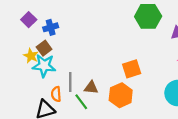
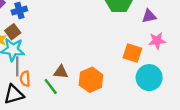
orange square: (132, 69) -> (132, 53), moved, turned 36
gray line: (70, 82) -> (17, 66), moved

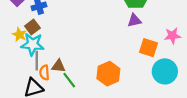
purple triangle: (149, 16) -> (134, 20), moved
brown triangle: (61, 72) -> (58, 66), moved

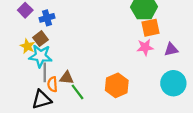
purple triangle: (134, 20) -> (171, 49), moved
pink star: (172, 36) -> (145, 47), moved
orange square: (149, 48) -> (150, 28), moved, turned -30

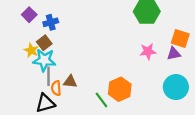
orange square: (150, 28) -> (180, 38), moved, turned 30
green line: (78, 92) -> (101, 100), moved

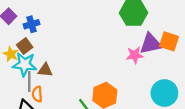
purple triangle: (174, 54) -> (151, 44), moved, size x1.5
brown triangle: (70, 82) -> (45, 70), moved

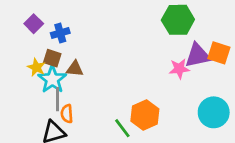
brown square: (25, 46) -> (52, 58), turned -35
cyan star: (25, 64) -> (52, 79), turned 30
brown triangle: (45, 70) -> (75, 69), moved

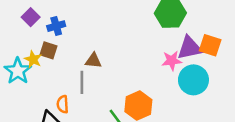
brown triangle: (75, 69) -> (93, 61), moved
cyan star: (52, 79) -> (18, 71), moved
gray line: (58, 99) -> (82, 82), moved
cyan circle: (214, 112) -> (193, 80), moved

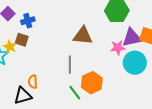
brown triangle: (93, 61) -> (83, 36), moved, size x1.5
gray line: (82, 82) -> (70, 65), moved

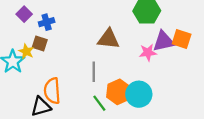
cyan circle: (135, 63) -> (139, 94), moved
orange semicircle: (33, 82) -> (52, 91), size x1.6

